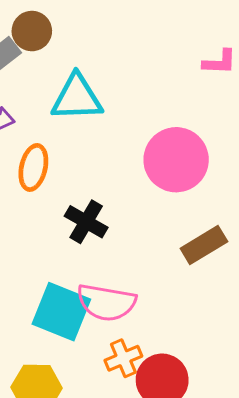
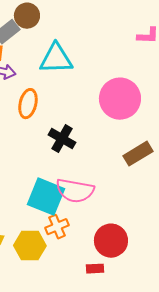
orange cross: (123, 358) -> (57, 227), moved

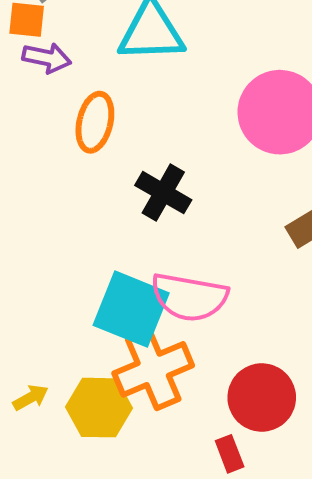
orange cross: (57, 227) -> (153, 369), size x1.6
red rectangle: (95, 269) -> (230, 454), turned 72

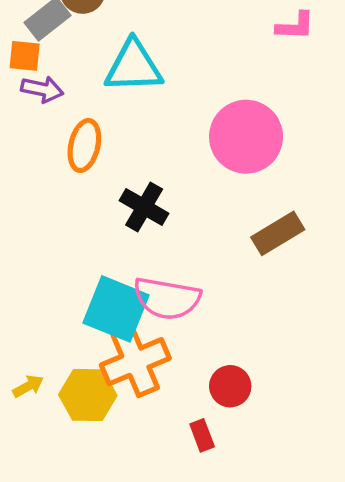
red circle: (262, 398) -> (230, 386), size x0.7

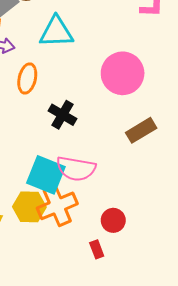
yellow hexagon: (88, 395) -> (29, 207), moved

